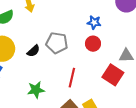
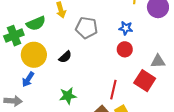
gray pentagon: (57, 43) -> (87, 28), moved
red line: (72, 78) -> (113, 90), moved

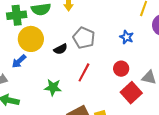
gray pentagon: (87, 28) -> (84, 38), moved
red circle: (125, 49) -> (121, 69), moved
red line: (113, 90) -> (84, 72), moved

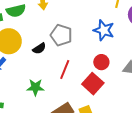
blue star: (127, 37) -> (104, 30), size x1.5
red square: (131, 93) -> (93, 84), moved

